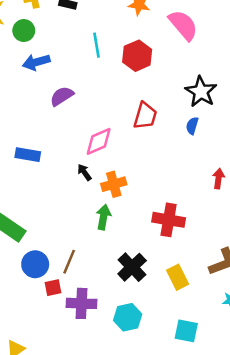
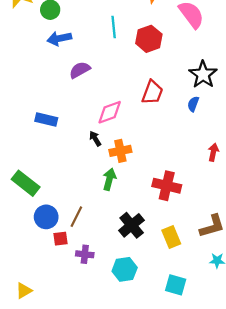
purple cross: (82, 303) -> (85, 254), size x0.7

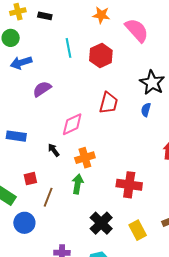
black arrow: (95, 139) -> (54, 150), moved
brown line: (76, 217) -> (48, 197), moved
red square: (61, 239) -> (30, 179), moved

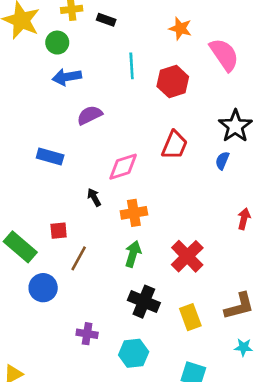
blue rectangle: (16, 136) -> (50, 157), moved
green arrow: (78, 184) -> (133, 254), moved
red cross: (129, 185) -> (187, 256), turned 30
black cross: (101, 223) -> (144, 302), turned -30

